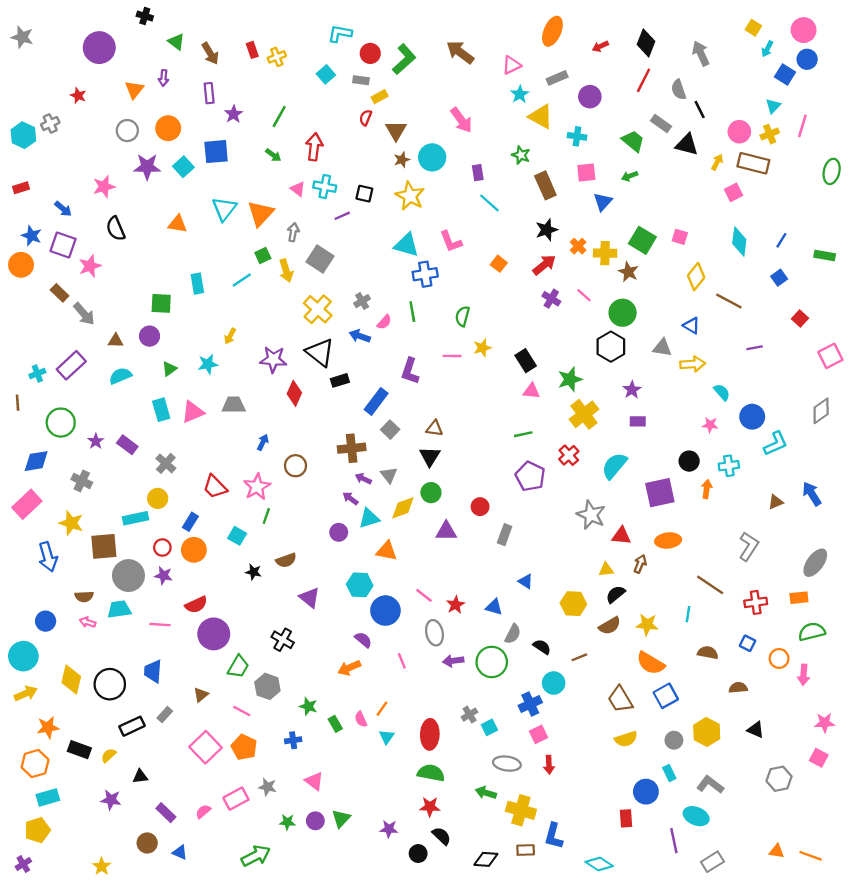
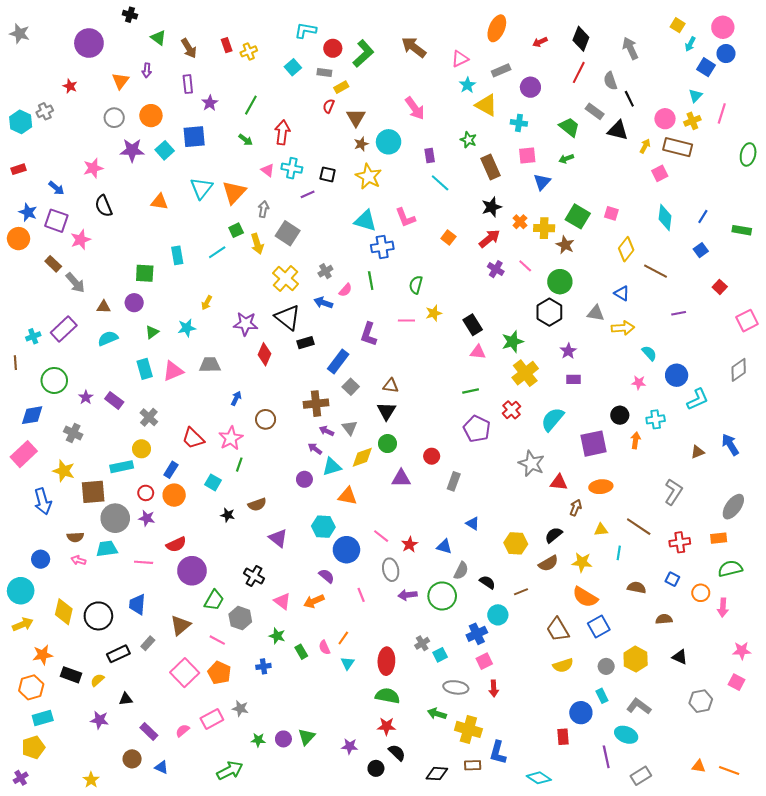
yellow triangle: (606, 570) -> (601, 530), moved
brown triangle: (201, 695) -> (180, 625), size x1.5
pink triangle: (314, 781) -> (282, 601), moved

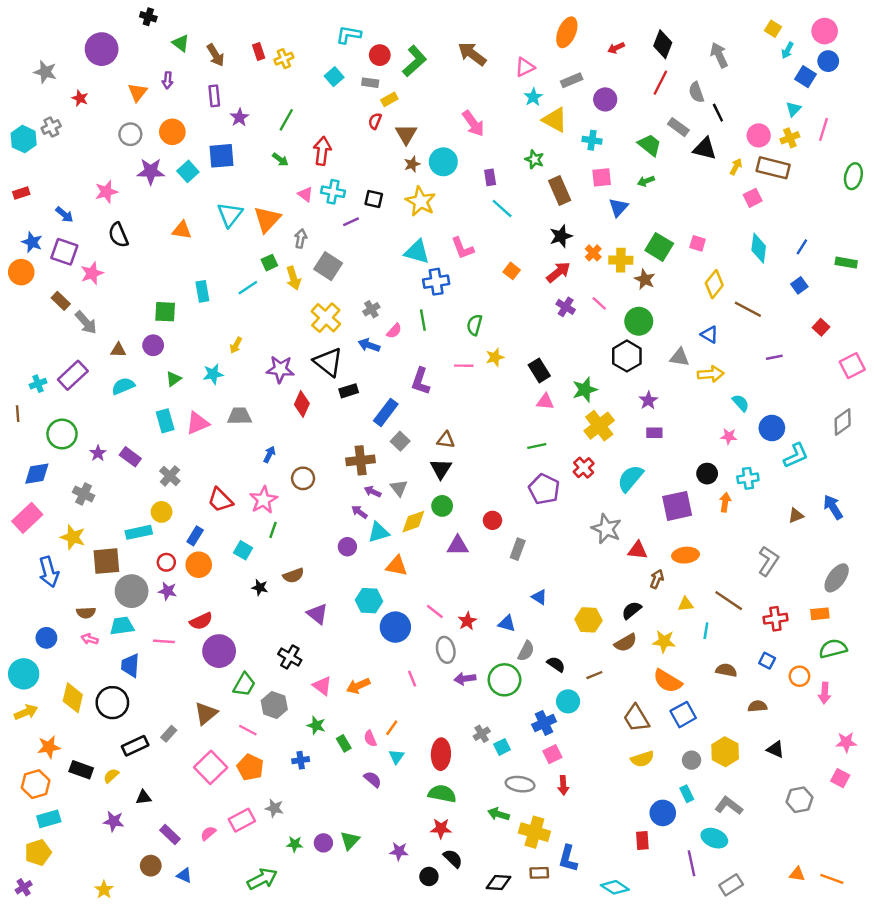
gray star: (20, 34) -> (45, 72), moved
purple semicircle: (327, 576) -> (373, 779), moved
blue trapezoid: (137, 604) -> (130, 665), moved

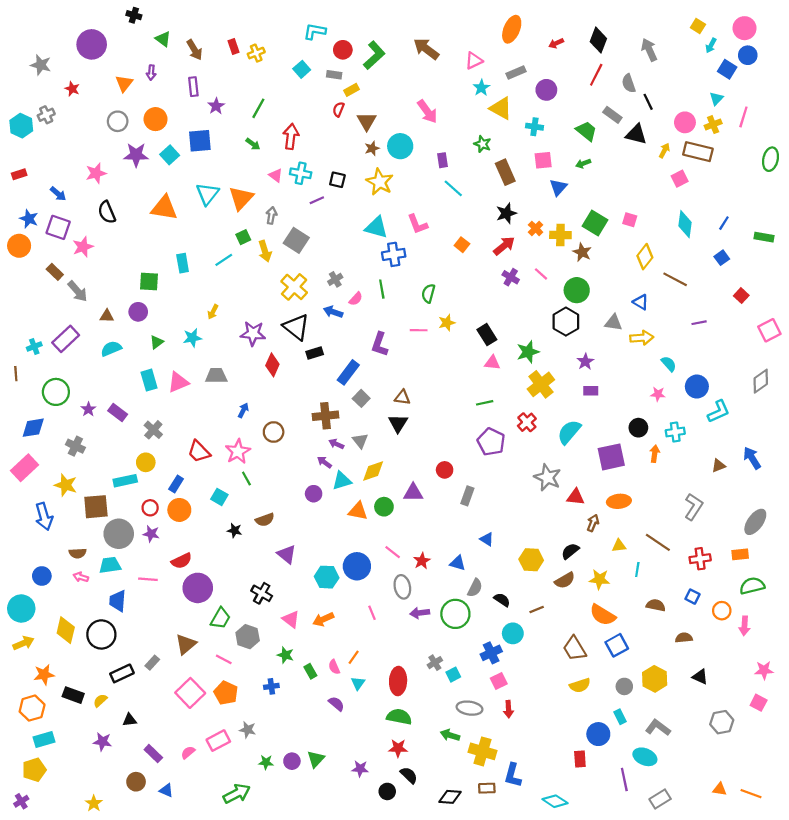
orange triangle: (182, 230) -> (164, 208), size x1.5
green circle: (442, 506) -> (384, 507), moved
green line: (273, 530) -> (246, 479), turned -48
cyan hexagon: (369, 601) -> (327, 577), moved

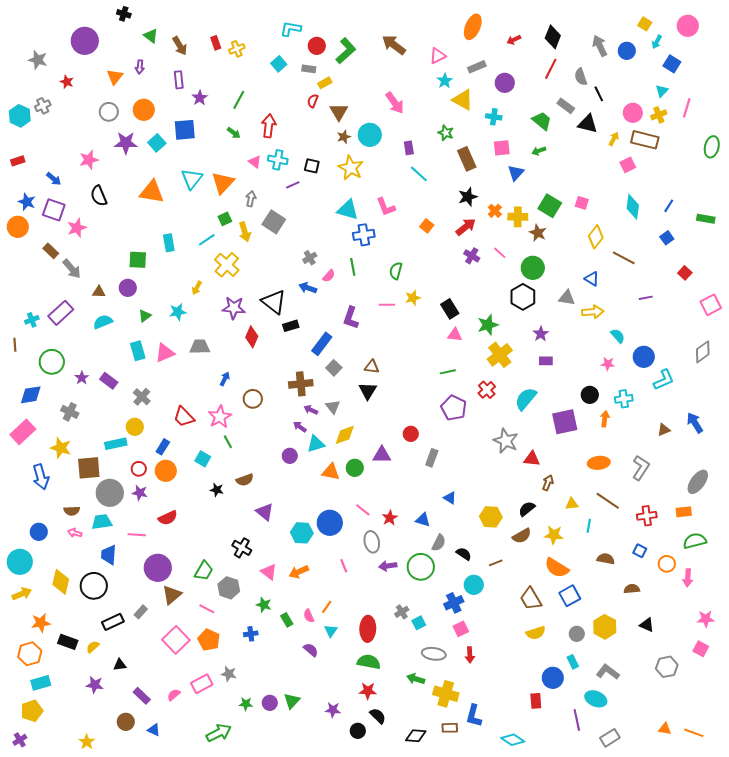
blue circle: (748, 55) -> (627, 51), moved
yellow cross: (294, 287) -> (227, 265), moved
orange ellipse: (619, 501) -> (599, 463), moved
purple circle: (198, 588) -> (158, 568), moved

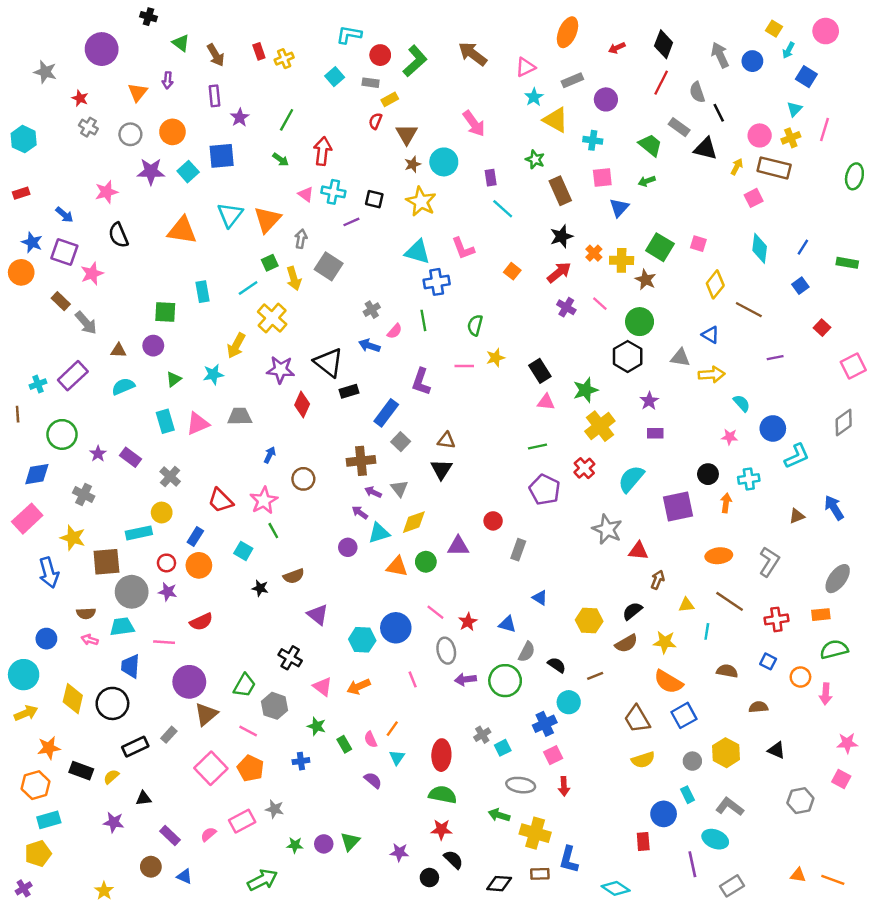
gray cross: (43, 106) -> (88, 127), moved, turned -35
yellow arrow: (197, 288) -> (236, 346), size x1.5

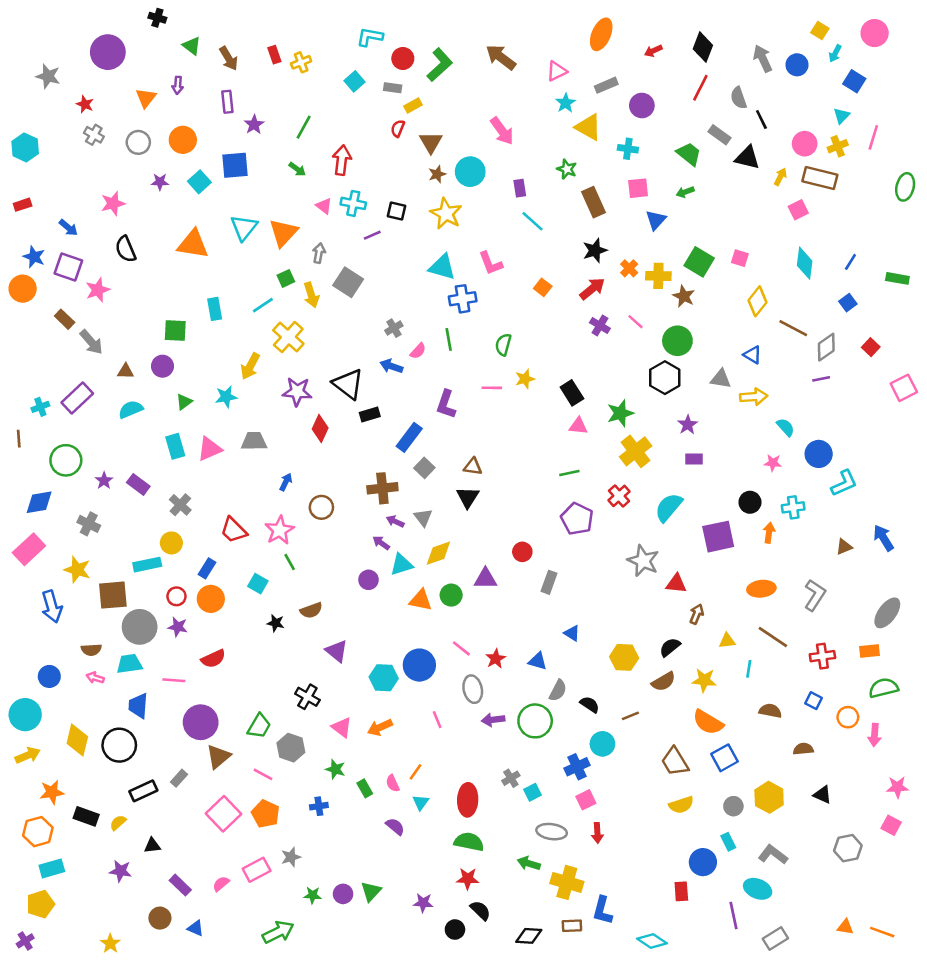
purple star: (151, 172) -> (160, 182), size x0.6
gray diamond: (844, 422) -> (826, 347), moved
gray star: (275, 809) -> (291, 857), turned -30

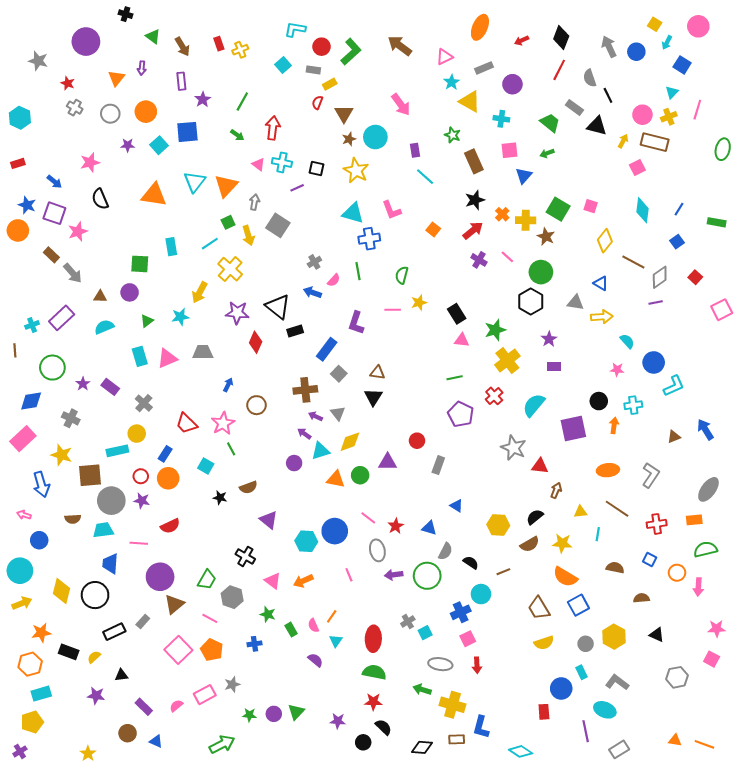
pink arrow: (95, 678) -> (24, 515), moved

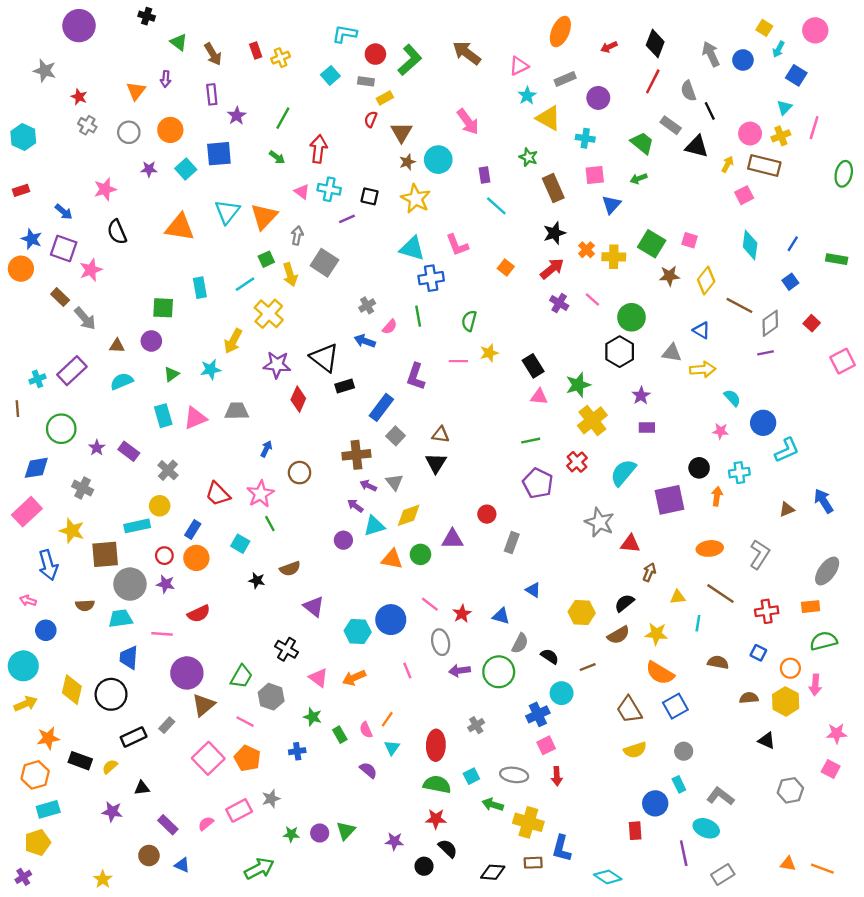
purple circle: (86, 42) -> (79, 26), moved
brown star: (546, 237) -> (669, 276), moved, turned -30
cyan square: (425, 633) -> (471, 776), moved
yellow hexagon: (614, 637) -> (786, 701), moved

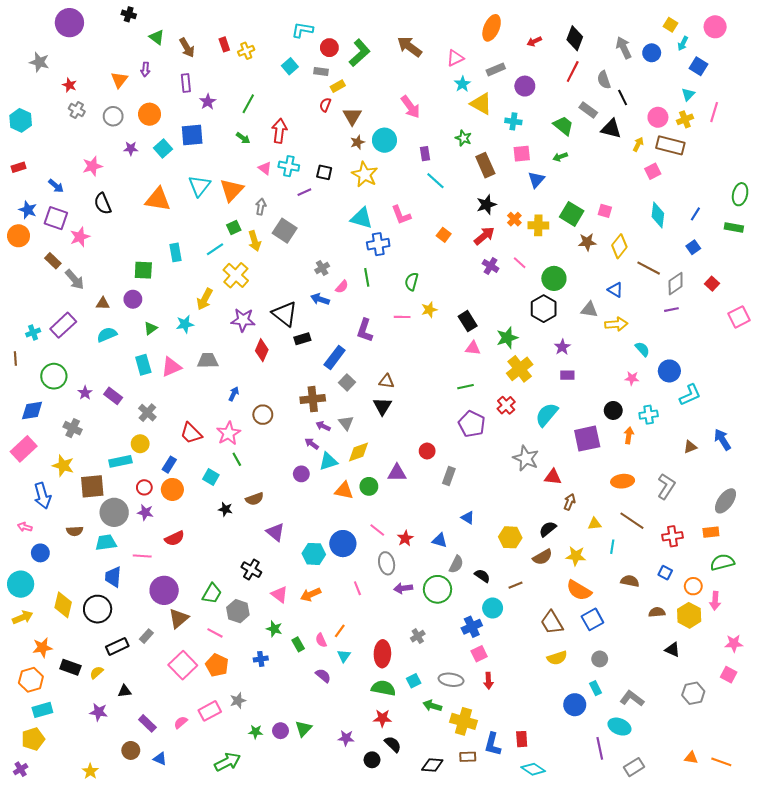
green ellipse: (844, 174) -> (740, 194), moved
red rectangle: (635, 831) -> (522, 739), moved

